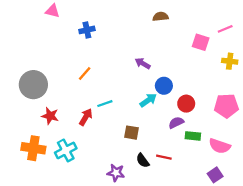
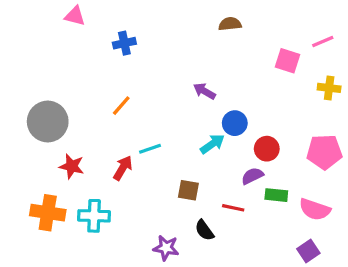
cyan cross: (66, 150) -> (94, 216), turned 30
red line: (164, 157) -> (233, 208), moved

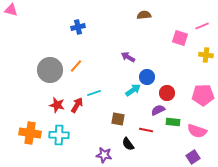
pink triangle: (75, 16) -> (11, 10), moved
gray circle: (48, 122) -> (50, 70), moved
red star: (72, 166) -> (57, 105), moved

